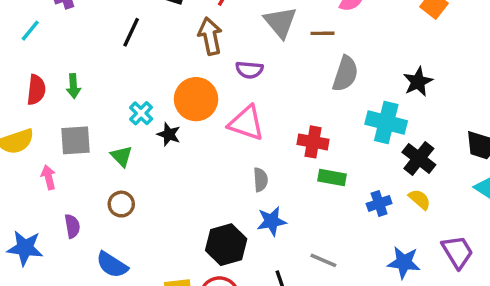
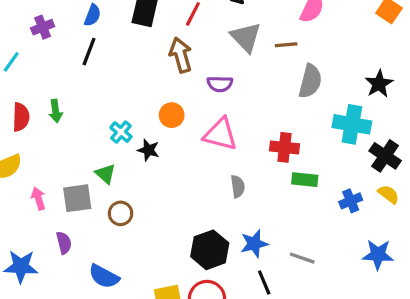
black line: (131, 32) -> (89, 52), moved
orange circle: (196, 99) -> (172, 115), size x0.6
gray square: (76, 140) -> (77, 198), moved
brown circle: (121, 204) -> (121, 213), moved
blue star: (272, 221) -> (254, 244), moved

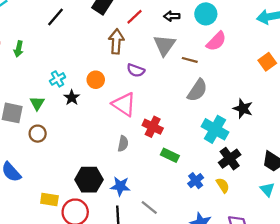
black star: (379, 84) -> (243, 109), turned 30
red cross: (284, 147) -> (153, 127), moved
blue cross: (351, 201) -> (196, 181), turned -35

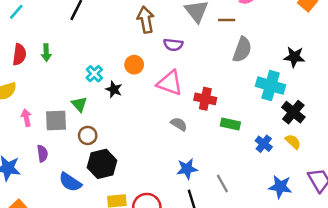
gray semicircle: (123, 144) -> (179, 124), turned -56
black hexagon: (89, 180) -> (102, 164), moved
gray line: (149, 207) -> (222, 183), turned 36

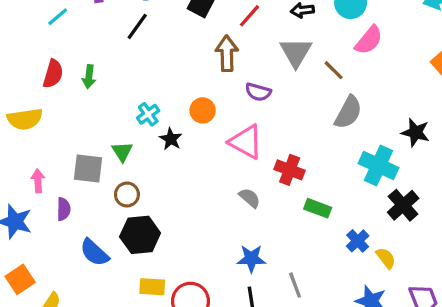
brown line: (227, 20) -> (334, 70), turned 35
pink arrow: (26, 118) -> (38, 181), moved
yellow semicircle: (293, 142) -> (386, 258), moved

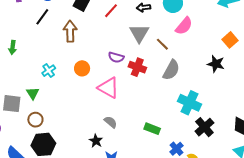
brown arrow: (227, 53) -> (70, 31), moved
black star: (416, 132) -> (216, 64), moved
black star: (171, 139) -> (96, 141), moved
red cross: (290, 170) -> (137, 67), moved

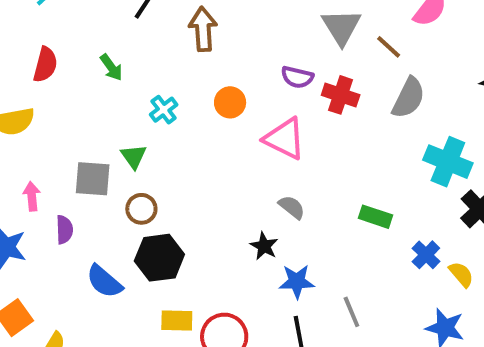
green arrow: (13, 47) -> (111, 67), moved, turned -40

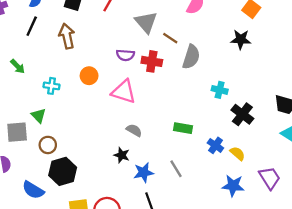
brown line: (389, 47) -> (170, 38), moved
cyan cross: (164, 110) -> (52, 86), turned -35
cyan cross: (448, 162) -> (220, 90), size x0.6
gray line: (351, 312) -> (176, 169), moved

